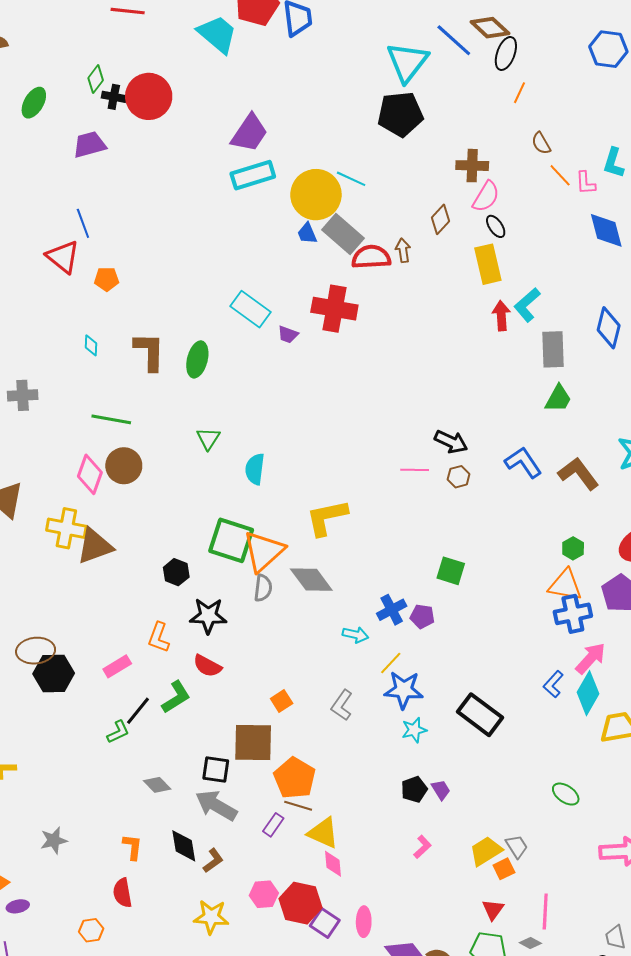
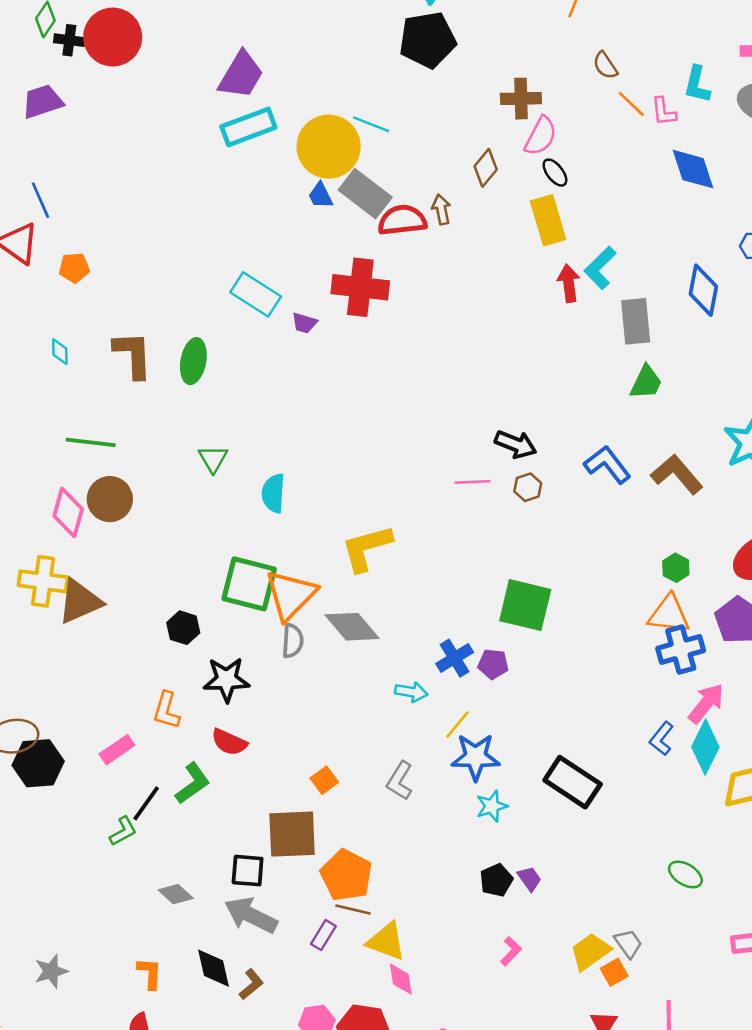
green square: (451, 571) -> (525, 605), size x1.5

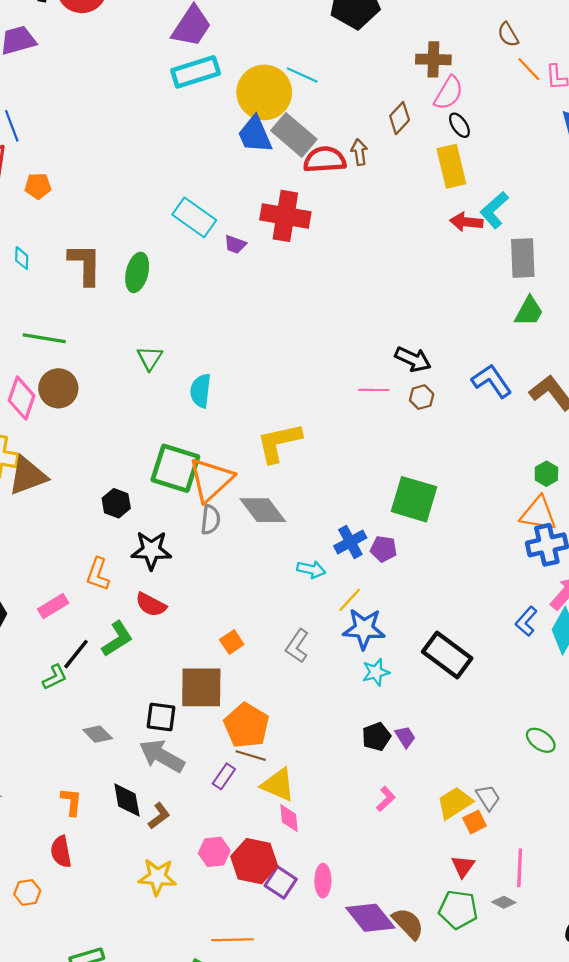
blue trapezoid: (320, 196) -> (255, 135), size x1.6
red arrow: (569, 283) -> (466, 222), turned -80

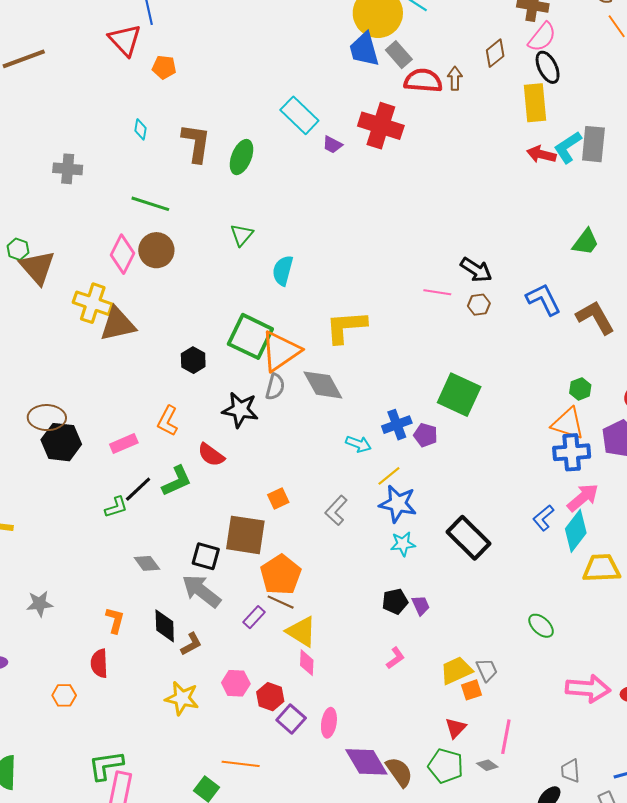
black ellipse: (459, 125) -> (548, 67), size x1.4
gray rectangle: (294, 135) -> (399, 55), size x0.7
gray rectangle: (523, 258) -> (593, 144), moved
black star: (151, 550) -> (240, 410), moved
red hexagon: (254, 861) -> (270, 697), size x0.7

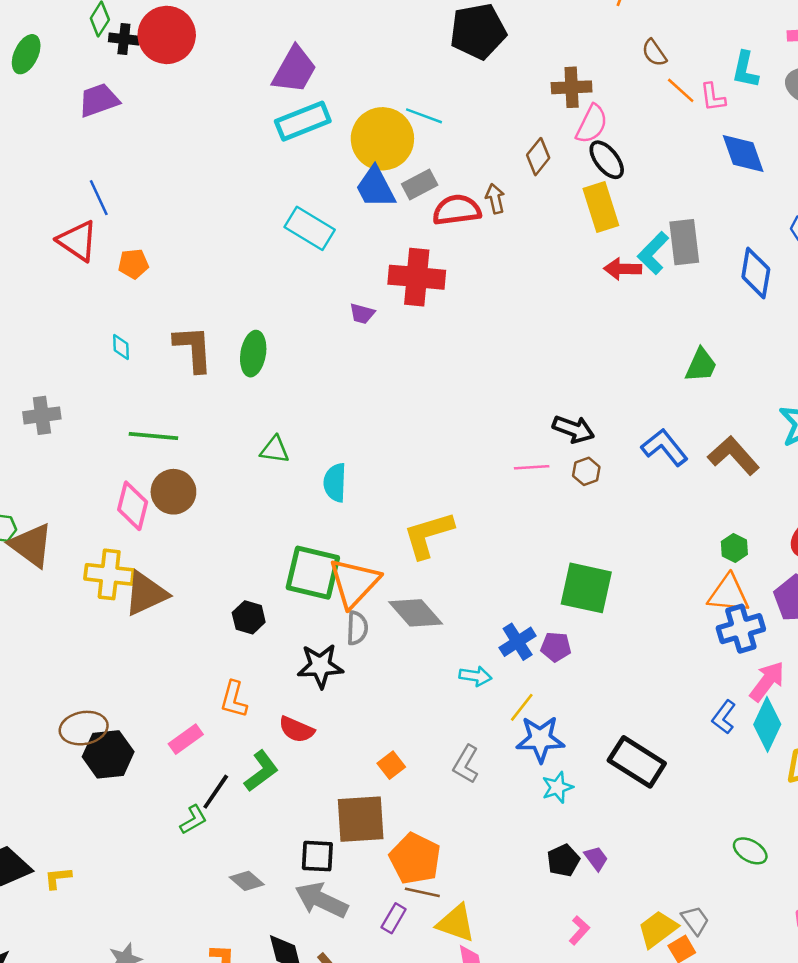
gray rectangle: (399, 55) -> (420, 185), turned -64
cyan rectangle: (299, 115) -> (310, 228), moved
green triangle: (242, 235) -> (275, 450), turned -50

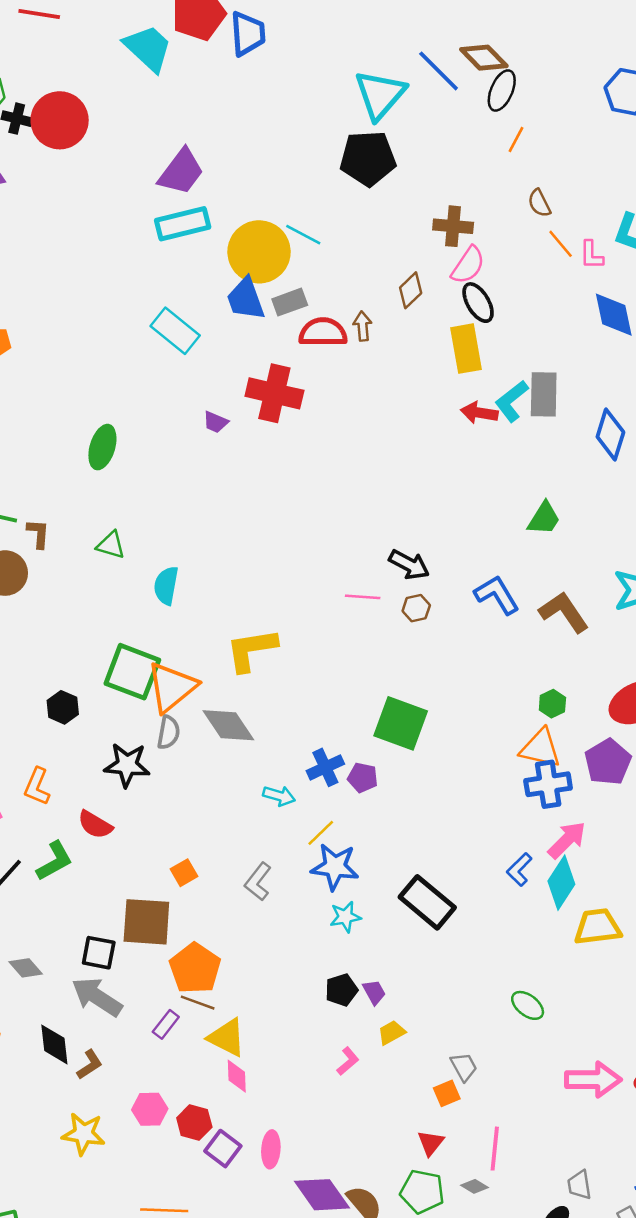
brown L-shape: (193, 349) -> (38, 534), moved, size x0.6
yellow trapezoid: (658, 929) -> (392, 1033), moved, size x0.7

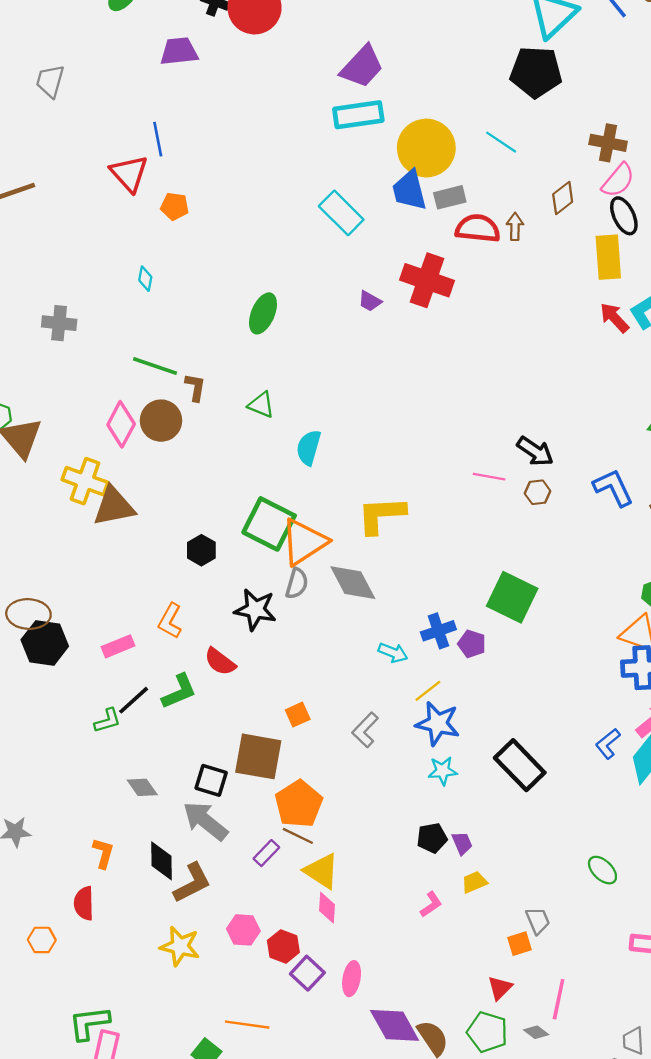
cyan line: (303, 235) -> (501, 142), moved
red arrow: (479, 413) -> (614, 318), turned 32
brown L-shape: (90, 1065) -> (192, 883), size x1.5

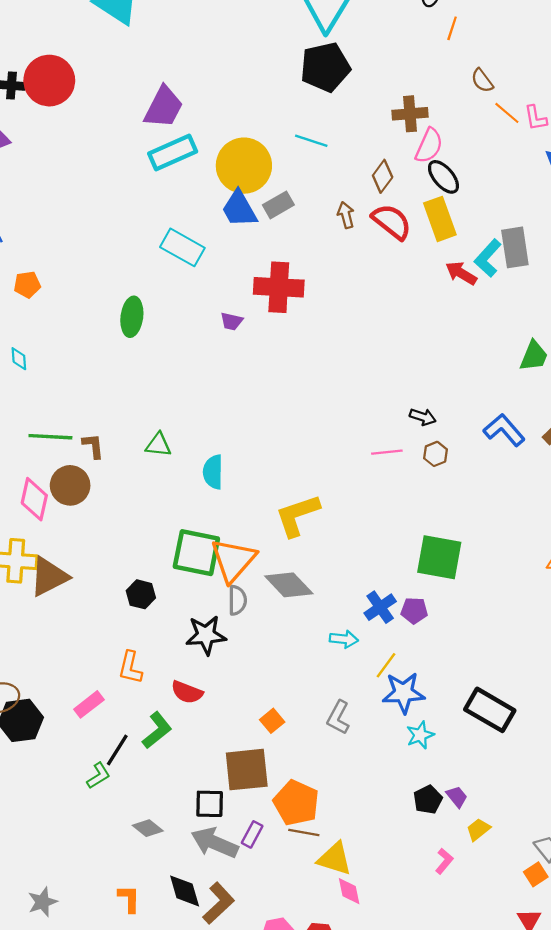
red semicircle: (478, 228) -> (392, 222), moved, turned 48
green ellipse: (263, 313) -> (132, 317), moved
black arrow: (535, 451) -> (423, 417), size x0.7
purple rectangle: (266, 853) -> (252, 834), moved

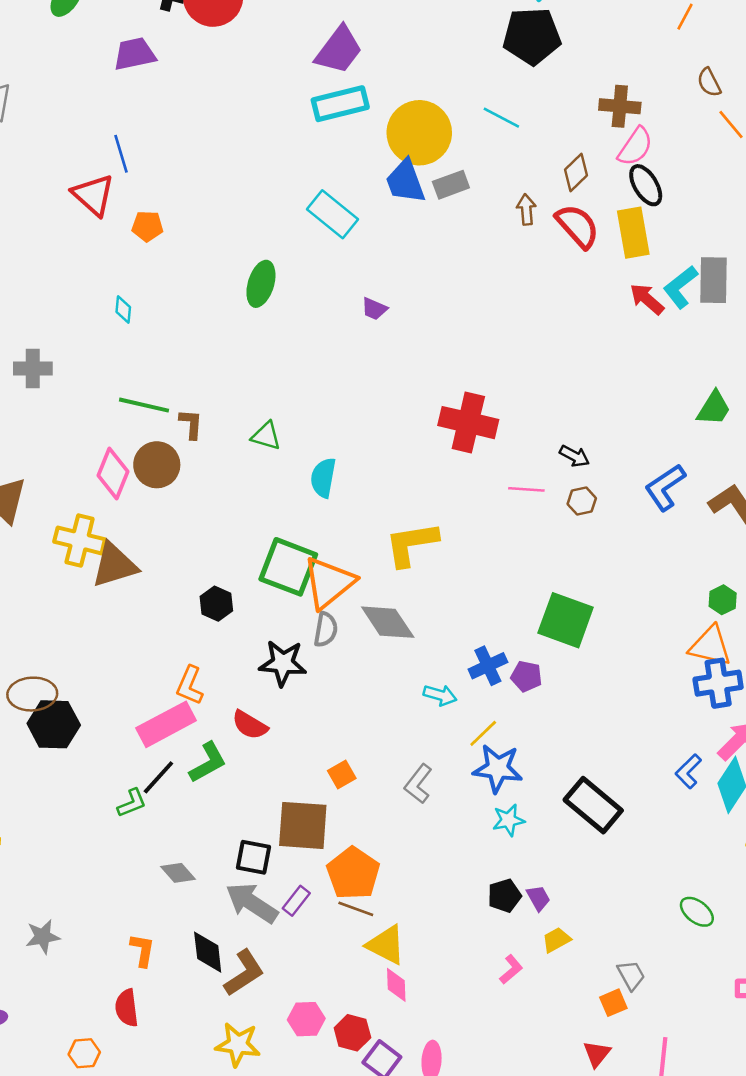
red cross: (279, 287) -> (468, 423), moved
blue L-shape: (504, 430) -> (665, 487), turned -93
pink rectangle: (89, 704) -> (166, 724), moved, size x1.6

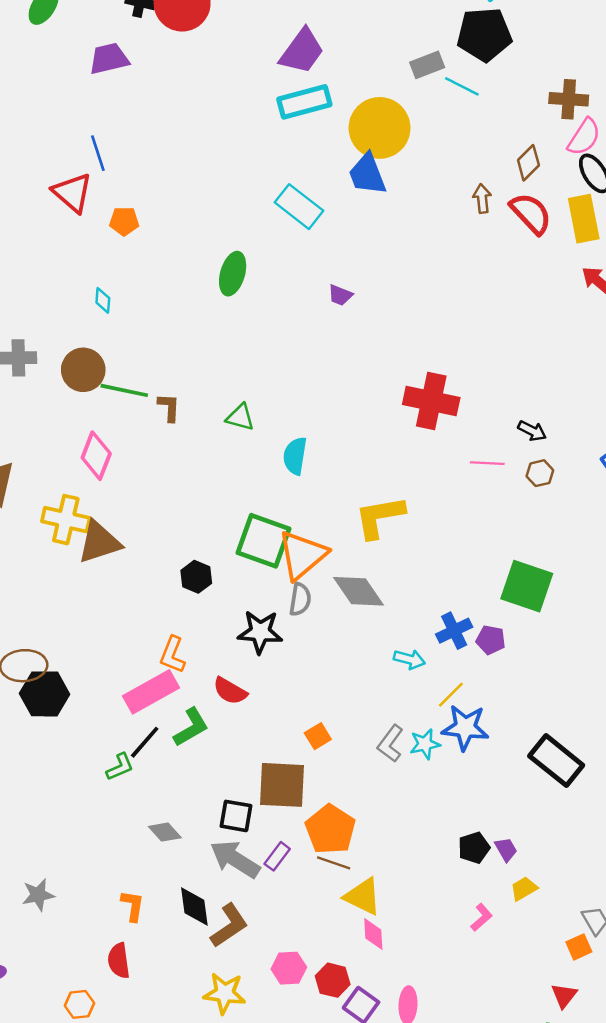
cyan line: (501, 118) -> (462, 86), moved
gray rectangle: (451, 185) -> (427, 65), moved
brown circle: (157, 465) -> (83, 370), moved
cyan star: (508, 820) -> (425, 744), moved

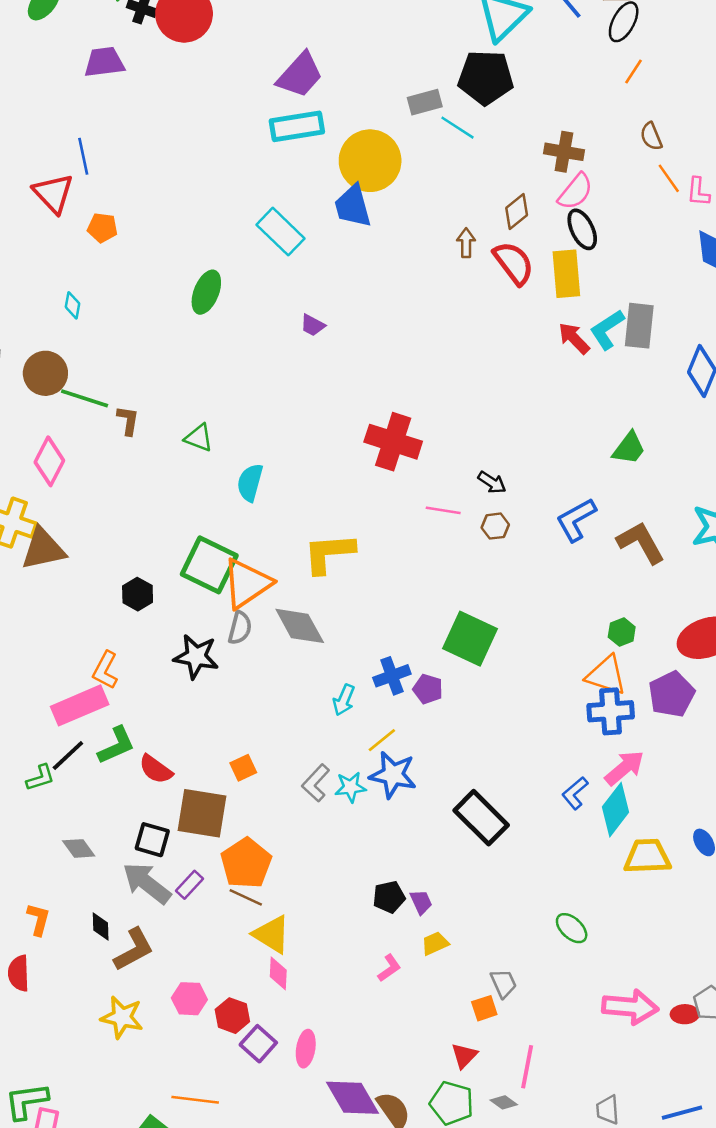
cyan arrow: (409, 659) -> (344, 700), turned 92
red semicircle: (230, 691) -> (156, 769), moved
black diamond: (194, 906) -> (101, 927), size x0.7

